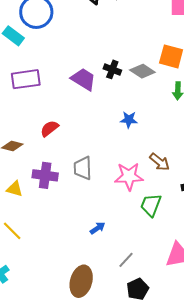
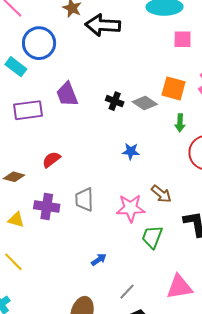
purple trapezoid: (83, 79) -> (67, 94), moved, turned -144

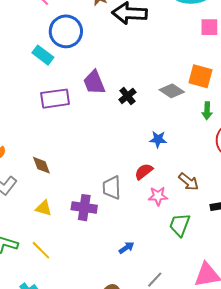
black cross: (115, 101) -> (127, 96), moved, turned 30
red semicircle: (51, 160) -> (144, 171), moved
brown diamond: (14, 177) -> (41, 165), turned 55
purple cross: (47, 206) -> (84, 208), moved
pink star: (131, 208) -> (158, 196), size x0.7

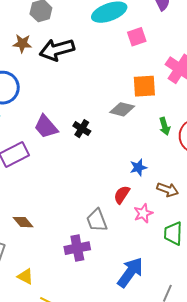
green arrow: (207, 111) -> (165, 126), moved
blue star: (158, 139) -> (138, 167), moved
yellow triangle: (44, 208) -> (25, 276), moved, turned 30
blue arrow: (126, 248) -> (130, 272), size x2.0

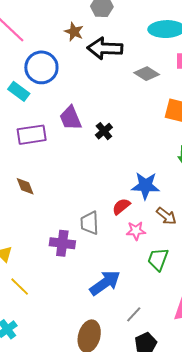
gray diamond: (122, 109) -> (147, 74), moved
blue star: (138, 167) -> (145, 186), size x1.6
brown diamond: (23, 222) -> (25, 186), moved

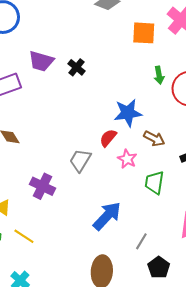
purple trapezoid: (70, 118) -> (41, 61), turned -40
gray trapezoid: (90, 223) -> (80, 160), turned 45
pink star: (136, 231) -> (127, 159), turned -30
purple cross: (62, 243) -> (42, 186), moved, turned 30

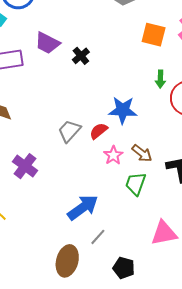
brown arrow: (154, 139) -> (142, 153), moved
gray trapezoid: (80, 160) -> (69, 131), moved
gray line: (141, 241) -> (98, 237), moved
black pentagon: (159, 267) -> (124, 268), turned -30

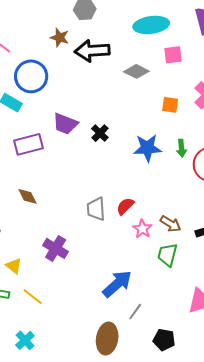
orange square: (154, 35) -> (170, 105), size x0.7
blue star: (123, 110) -> (147, 148), moved
gray trapezoid: (69, 131) -> (96, 209), turned -40

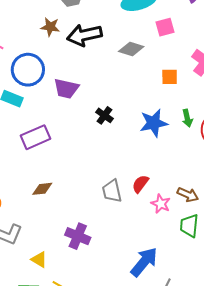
purple trapezoid: (65, 124) -> (66, 89), moved
brown diamond: (27, 196) -> (42, 189), turned -60

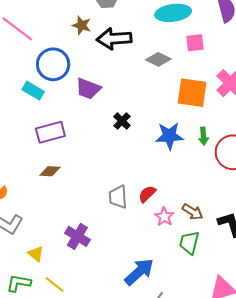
orange square: (170, 77) -> (192, 93), size x1.8
brown diamond: (42, 189) -> (50, 171), moved

